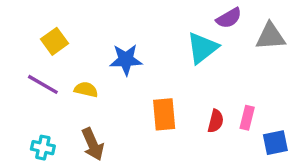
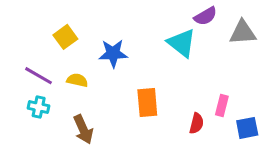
yellow square: (54, 41) -> (65, 37), moved
cyan triangle: (202, 48) -> (182, 43), turned -44
red semicircle: (216, 121) -> (197, 123), moved
cyan cross: (43, 148) -> (39, 107), moved

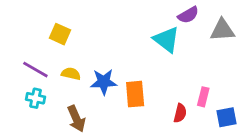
yellow square: (65, 37) -> (60, 34), turned -30
blue star: (113, 53) -> (104, 82), moved

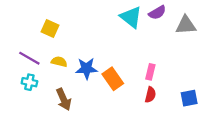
cyan triangle: (166, 40) -> (131, 17), moved
orange rectangle: (135, 94) -> (113, 79), turned -30
pink rectangle: (203, 97) -> (150, 72), moved

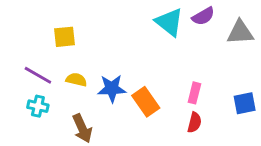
yellow square: (50, 29) -> (65, 37), turned -30
blue square: (189, 98) -> (245, 103), moved

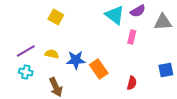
yellow square: (65, 37) -> (56, 17), moved, turned 35
purple line: (38, 75) -> (26, 51), turned -60
pink rectangle: (194, 93) -> (132, 37), moved

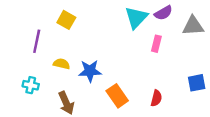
cyan triangle: (115, 15) -> (136, 18), turned 35
purple line: (26, 51) -> (37, 41), moved, turned -48
orange rectangle: (99, 69) -> (117, 96), moved

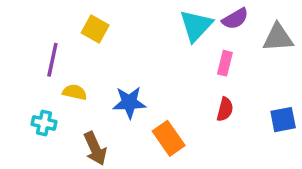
yellow semicircle: (62, 64) -> (75, 92), moved
red semicircle: (156, 98) -> (225, 109), moved

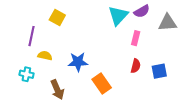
blue square: (283, 120) -> (159, 71), moved

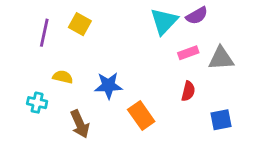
gray triangle: (168, 23) -> (221, 58), moved
purple line: (32, 36) -> (44, 33), moved
pink rectangle: (136, 38) -> (188, 53), turned 56
blue square: (159, 71) -> (221, 120), moved

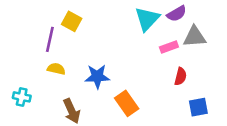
purple line: (44, 33) -> (50, 39), moved
gray triangle: (221, 58) -> (195, 37), moved
red semicircle: (188, 91) -> (180, 76), moved
cyan cross: (37, 103) -> (22, 97), moved

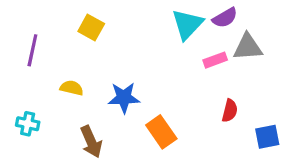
purple line: (50, 39) -> (32, 50), moved
red semicircle: (180, 76) -> (230, 111), moved
blue square: (198, 107) -> (267, 137), moved

